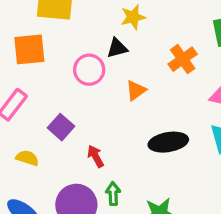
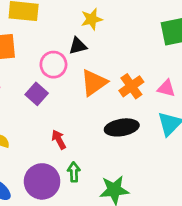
orange cross: (183, 59) -> (131, 86), moved
orange triangle: (136, 90) -> (94, 83), size x1.5
purple square: (61, 127) -> (37, 94), moved

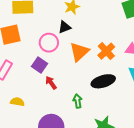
red arrow: (59, 140) -> (51, 83), moved
green arrow: (74, 172) -> (78, 101), moved

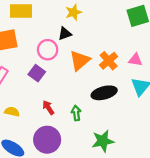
red arrow: (51, 83) -> (48, 108), moved

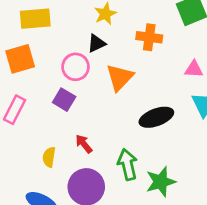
orange cross: (109, 61) -> (149, 37), moved, turned -36
yellow semicircle: (12, 112) -> (49, 157), moved, turned -88
green arrow: (76, 113) -> (127, 164), moved, size x1.5

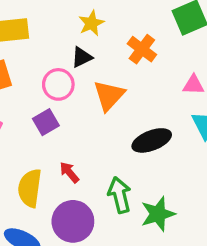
orange cross: (149, 37) -> (142, 49), turned 30
purple square: (64, 100) -> (46, 122), turned 30
yellow semicircle: (49, 157) -> (30, 188), size x1.6

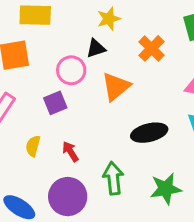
yellow semicircle: (30, 188) -> (33, 146), moved, size x0.6
green star: (158, 214) -> (166, 189), moved

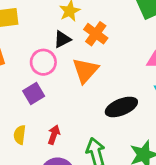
orange cross: (152, 48) -> (96, 34), moved
red arrow: (70, 151) -> (54, 135), turned 60

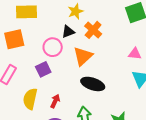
black ellipse: (121, 107) -> (93, 84), moved, turned 35
yellow semicircle: (20, 135) -> (30, 99), size x1.5

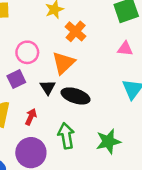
black triangle: (68, 32) -> (48, 87), moved, turned -40
pink triangle: (135, 54) -> (125, 49), moved

